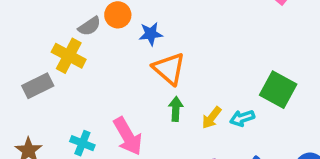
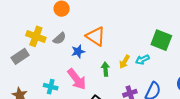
gray semicircle: (90, 26) -> (60, 38), moved
blue star: (151, 34) -> (78, 51), moved
green arrow: (176, 109) -> (105, 69), moved

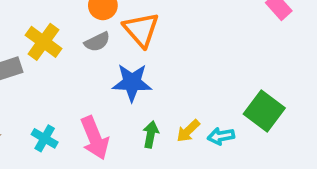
orange triangle: (96, 36) -> (141, 30), moved
gray semicircle: (60, 38) -> (97, 42), moved
blue star: (78, 51) -> (132, 82), moved, size x1.5

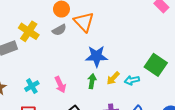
blue star: (132, 82) -> (97, 56), moved
cyan cross: (45, 138) -> (32, 86), turned 32
pink arrow: (95, 138) -> (60, 85), size x0.7

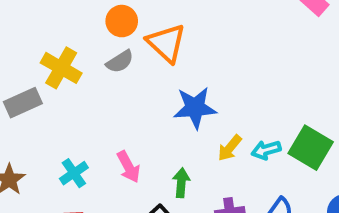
green square: (156, 65) -> (311, 148), moved
green arrow: (92, 81) -> (181, 183), moved

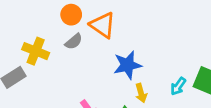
yellow arrow: (230, 148) -> (141, 93), moved, turned -48
cyan arrow: (266, 150) -> (178, 86), turned -30

